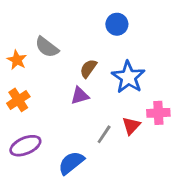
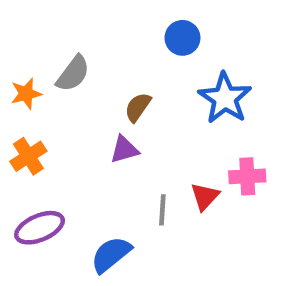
gray semicircle: (47, 47) -> (73, 74), turned -90
orange star: (17, 60) -> (26, 94), turned 30
blue star: (128, 77) -> (225, 98), moved
gray line: (104, 134) -> (162, 210), turned -30

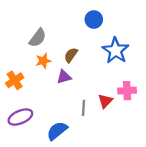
orange star: (26, 94) -> (43, 61), moved

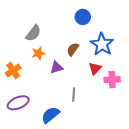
brown semicircle: (71, 55) -> (73, 49), moved
red triangle: (105, 101) -> (95, 68), moved

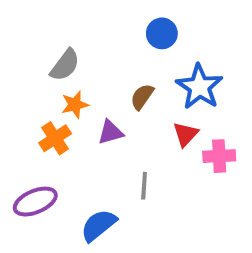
orange cross: (13, 70) -> (55, 138), moved

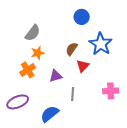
purple triangle: (110, 132) -> (56, 76), moved
red triangle: (186, 134) -> (83, 66), moved
pink cross: (219, 156) -> (111, 91), moved

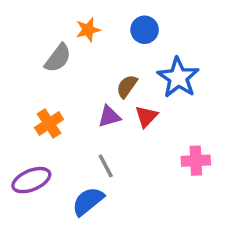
orange star: (38, 53) -> (88, 30), moved
purple triangle: (56, 76) -> (109, 116), moved
gray line: (73, 94) -> (106, 166), moved, turned -32

